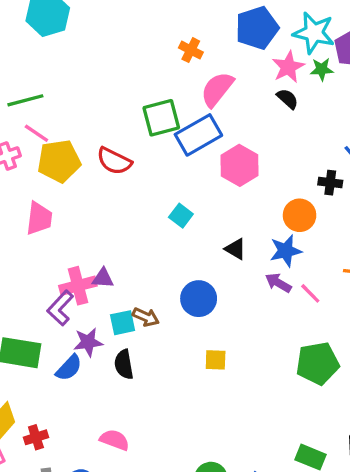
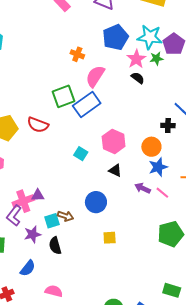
pink hexagon: (240, 165) -> (114, 141), moved
blue star: (286, 251) -> (158, 167), moved
blue semicircle: (69, 368) -> (28, 268), moved

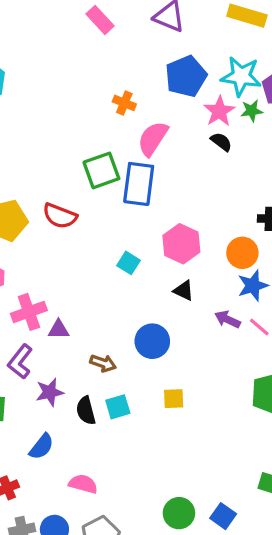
blue rectangle: (87, 105) -> (139, 184), turned -48
pink cross: (23, 201) -> (29, 312), moved
cyan square: (52, 221) -> (118, 407), moved

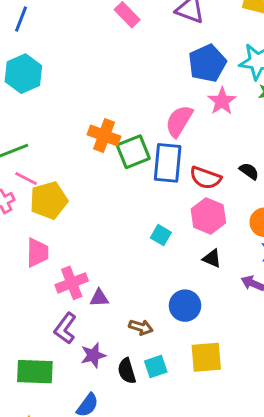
orange cross: (124, 103) -> (104, 135), moved, size x1.5
pink star: (219, 111) -> (222, 101), moved
black semicircle: (221, 142) -> (249, 171), moved
red semicircle: (60, 216) -> (206, 178), moved
yellow square: (174, 399) -> (206, 357), size x1.6

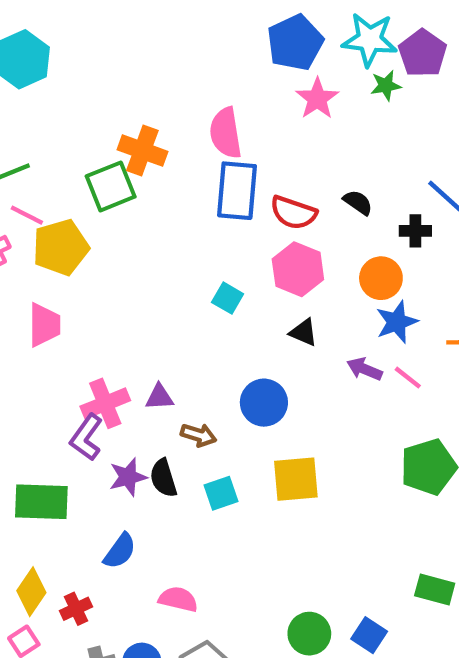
pink semicircle: (179, 121) -> (226, 133), moved, turned -40
green square: (133, 152) -> (111, 186), moved
pink cross: (72, 283) -> (105, 403), moved
purple triangle: (99, 298) -> (159, 397), moved
black semicircle: (127, 371) -> (163, 478), moved

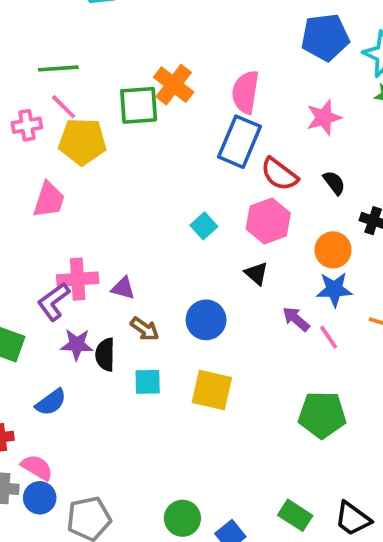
pink star: (317, 99) -> (324, 117), moved
pink semicircle: (178, 599) -> (37, 467), moved

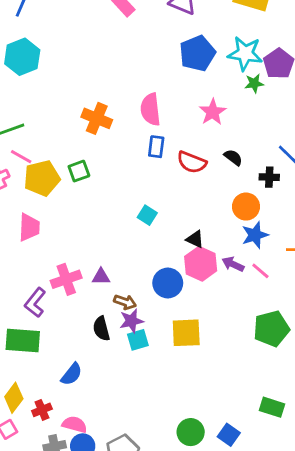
green square: (139, 105) -> (79, 171), moved, size x0.7
blue rectangle: (240, 142) -> (156, 147), size x0.6
pink hexagon: (268, 221) -> (201, 264), moved
purple L-shape: (54, 302) -> (35, 303), moved
purple star: (77, 345) -> (131, 321), moved

